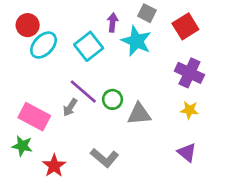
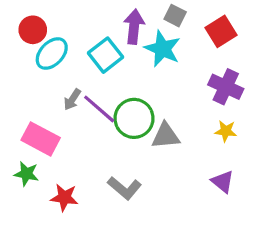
purple arrow: (112, 22) -> (134, 27), size x1.5
green circle: (112, 99) -> (134, 118), size x1.6
gray arrow: (70, 107) -> (72, 99), moved
red star: (54, 166) -> (64, 198), turned -30

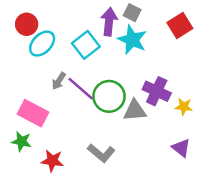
gray square: (175, 16) -> (132, 13), moved
purple cross: (226, 87) -> (157, 91), moved

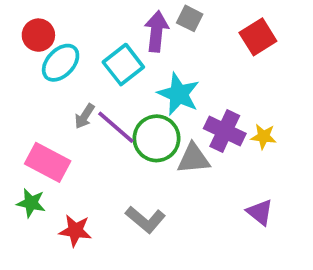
cyan star: (132, 40) -> (179, 94), moved
yellow star: (184, 107) -> (264, 137), moved

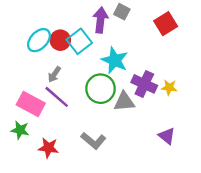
red circle: (38, 35) -> (60, 40), moved
purple line: (116, 127) -> (57, 97), moved

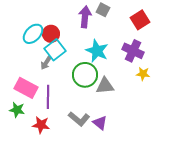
cyan square: (79, 41) -> (55, 50), moved
purple cross: (144, 84) -> (133, 51), moved
purple line: (57, 97) -> (48, 97), moved, turned 50
purple triangle: (167, 136) -> (100, 123), moved

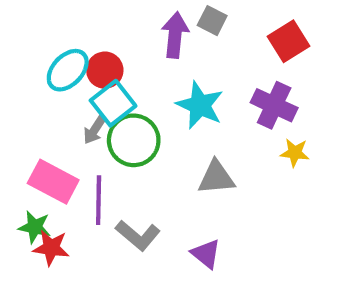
green circle: (85, 75) -> (134, 140), moved
gray L-shape: (79, 119) -> (138, 235), moved
red star: (41, 125) -> (51, 248), moved

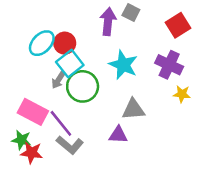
purple line: (99, 200) -> (61, 123), turned -40
gray L-shape: (138, 235) -> (70, 145), moved
purple triangle: (206, 254) -> (118, 135), moved, turned -36

